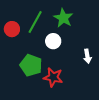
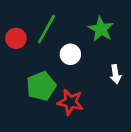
green star: (63, 18) -> (101, 29), moved
green pentagon: (31, 65) -> (41, 86), turned 30

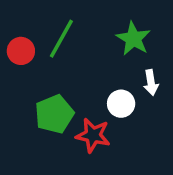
white circle: (70, 54) -> (121, 104), moved
white arrow: (116, 74) -> (151, 83), moved

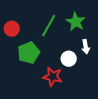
green line: (61, 39) -> (49, 26), moved
green pentagon: (54, 114) -> (29, 53), moved

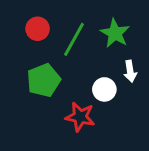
red circle: (12, 29) -> (38, 29), moved

